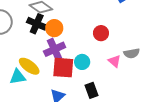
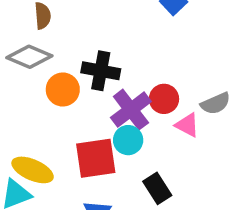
black cross: (37, 24) -> (101, 71), moved
red circle: (101, 33) -> (164, 99), moved
purple cross: (55, 49) -> (131, 110), moved

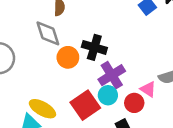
gray diamond: (29, 57) -> (48, 33), turned 44
red circle: (164, 99) -> (134, 103), moved
red square: (96, 158) -> (85, 105), turned -32

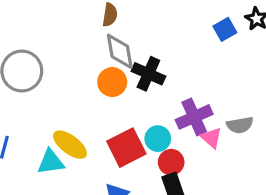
gray diamond: (48, 33) -> (120, 51), moved
purple cross: (112, 75) -> (194, 117), moved
red circle: (134, 103) -> (171, 162), moved

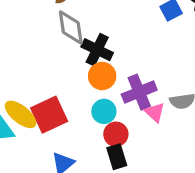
orange circle: (112, 82) -> (102, 76), moved
red square: (126, 148) -> (49, 115), moved

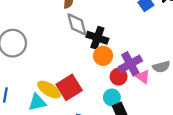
cyan circle: (104, 111) -> (112, 97), moved
red circle: (116, 134) -> (119, 77), moved

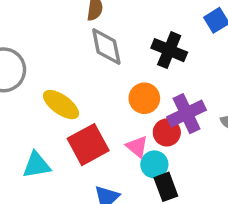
black cross: (97, 38) -> (169, 50), moved
pink triangle: (143, 77) -> (137, 147), moved
yellow ellipse: (49, 90) -> (61, 105), moved

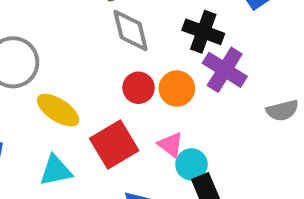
yellow ellipse: (61, 105) -> (58, 110), moved
purple cross: (187, 114) -> (225, 70), moved, turned -30
red circle: (167, 132) -> (139, 88), moved

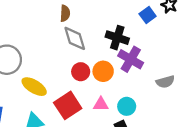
pink triangle: (171, 145) -> (101, 104), turned -35
cyan circle: (191, 164) -> (127, 106), moved

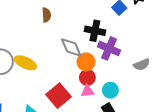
gray diamond: (75, 38) -> (71, 47), moved
red circle: (81, 72) -> (87, 77), moved
yellow ellipse: (34, 87) -> (25, 63), moved

